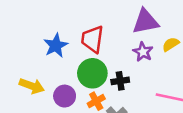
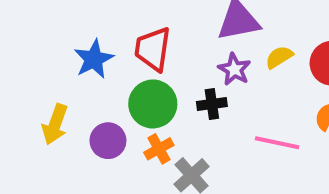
black cross: (120, 81) -> (212, 104), moved
yellow arrow: (32, 86) -> (55, 124), turned 90

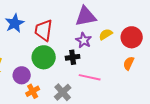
blue star: (94, 59) -> (15, 23), moved
pink line: (277, 143) -> (90, 77), moved
orange cross: (159, 149) -> (33, 91), moved

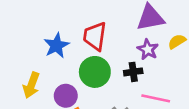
blue star: (15, 23) -> (56, 45), moved

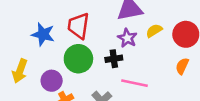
blue star: (56, 45) -> (43, 34), turned -30

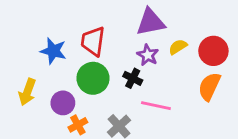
black cross: (114, 59) -> (133, 78), turned 35
orange semicircle: (182, 66) -> (209, 86), size x1.5

